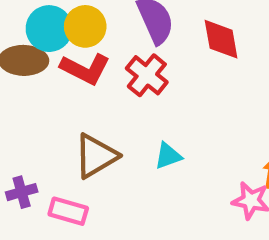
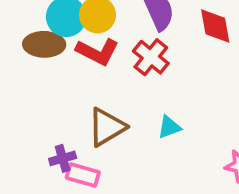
purple cross: (22, 192) -> (63, 158), moved

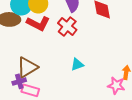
brown triangle: (107, 127) -> (27, 67), moved

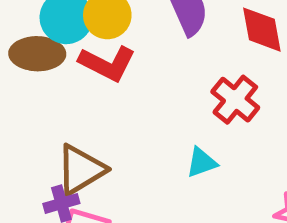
red cross: (67, 26) -> (235, 100), moved

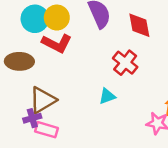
brown ellipse: (37, 54) -> (19, 61), moved

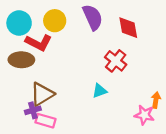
cyan circle: (35, 19) -> (19, 23), moved
red L-shape: (57, 43) -> (39, 43), moved

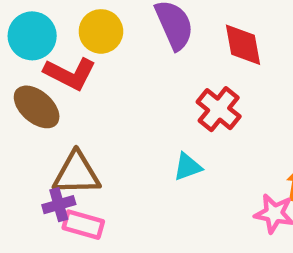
brown ellipse: (21, 60) -> (37, 107), turned 40
brown triangle: (42, 94) -> (77, 174), turned 30

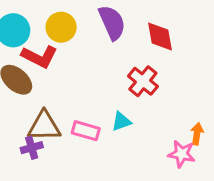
pink rectangle: (83, 225) -> (86, 131), moved

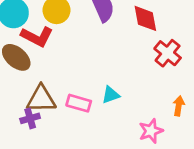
red cross: (143, 81) -> (168, 53), moved
pink star: (182, 154) -> (151, 131), moved, turned -30

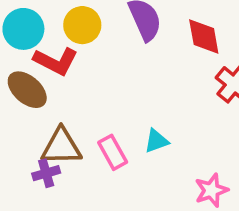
pink rectangle: (79, 103) -> (113, 152), turned 45

